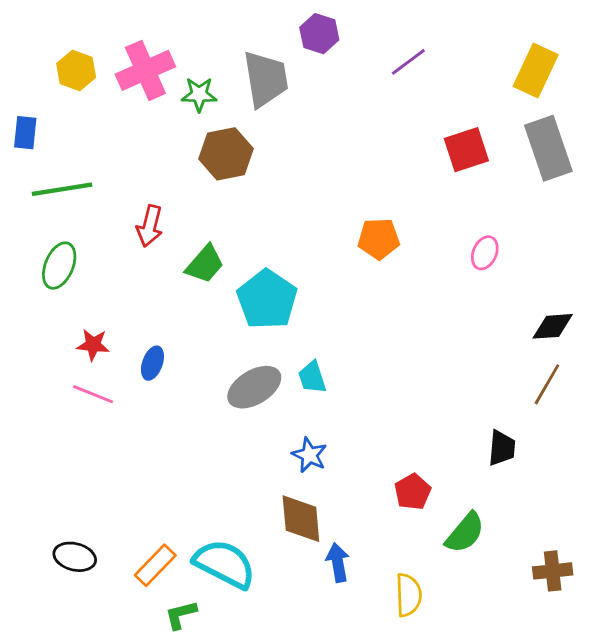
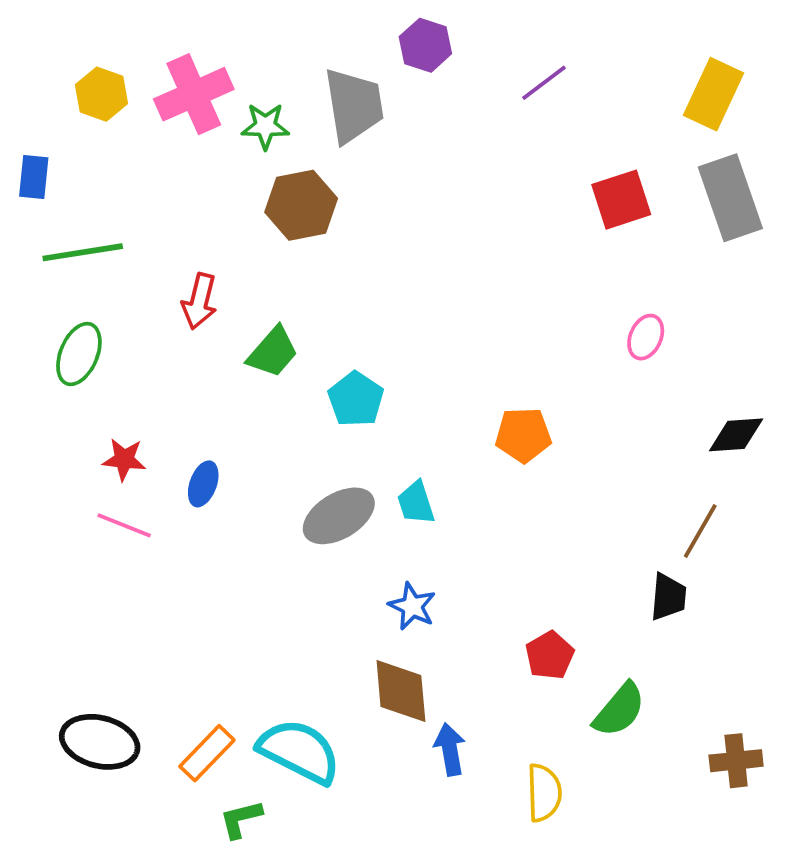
orange pentagon: (379, 239) -> (523, 435), moved
cyan pentagon: (267, 299) -> (356, 399), size x0.7
brown line: (547, 384) -> (700, 531), moved
black ellipse: (75, 557) -> (100, 742), size x1.4

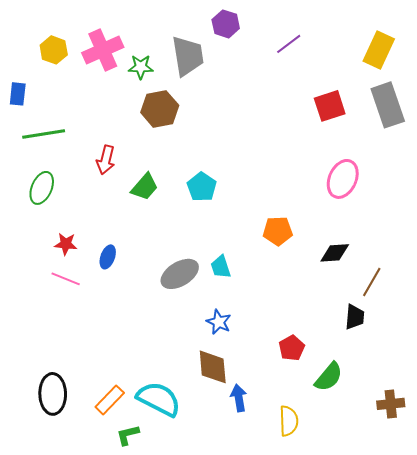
pink ellipse: (646, 337) -> (343, 179), size x1.6
cyan pentagon: (356, 399) -> (202, 187), moved
black diamond: (736, 435) -> (335, 253), moved
black ellipse: (100, 742) -> (53, 394), turned 75

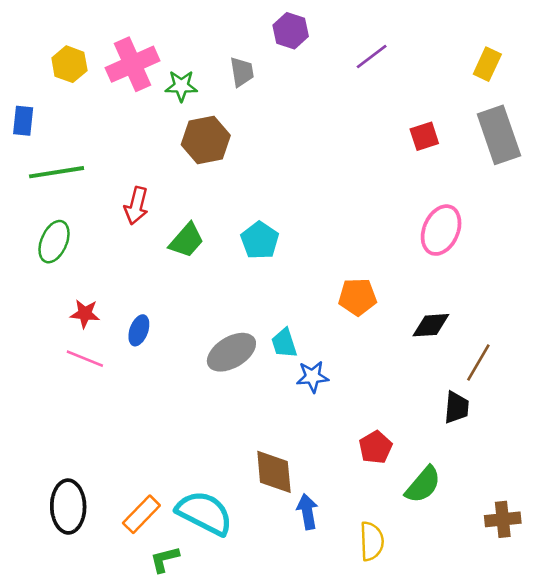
yellow rectangle: (379, 50) -> (487, 64), size x0.7
gray trapezoid: (188, 56) -> (242, 72), size x0.6
red square: (330, 106) -> (424, 136), size x0.7
blue star: (219, 322) -> (312, 377), moved, turned -30

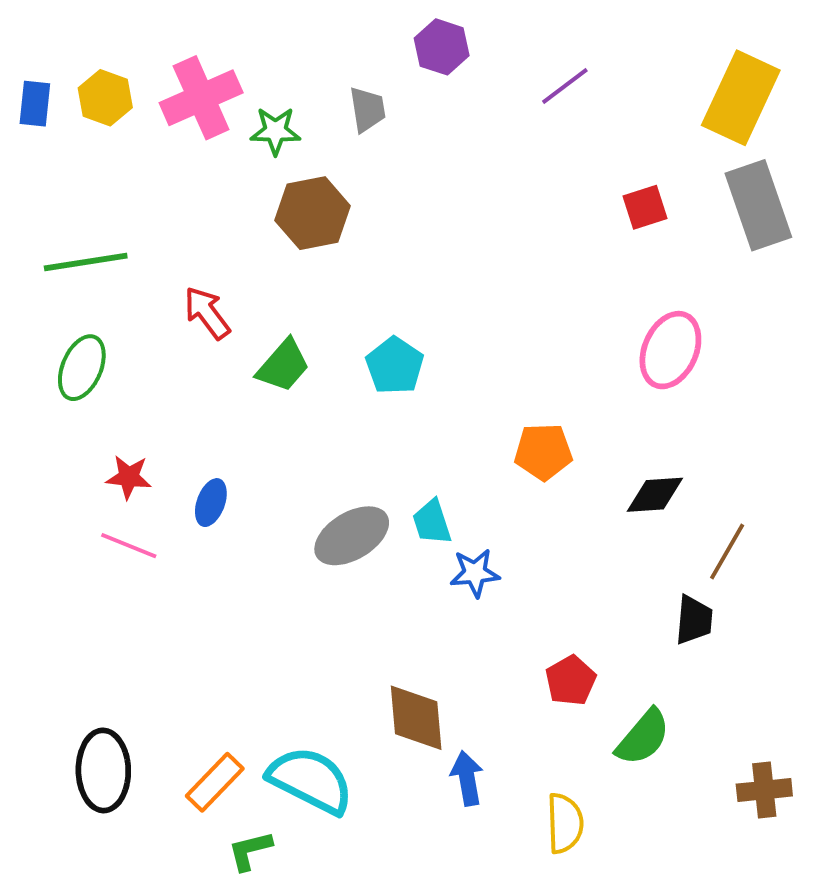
yellow rectangle: (487, 64) -> (741, 98), size x1.8
blue rectangle: (23, 121) -> (35, 104), moved
red arrow: (136, 206) -> (207, 313), turned 129

